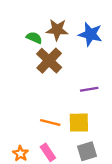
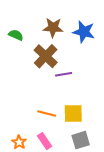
green semicircle: (34, 38) -> (16, 35), moved
purple line: (89, 89) -> (64, 74), moved

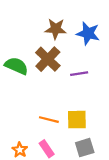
green semicircle: (16, 35) -> (16, 66), moved, size x1.5
purple line: (64, 74) -> (79, 74), moved

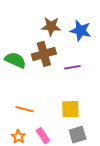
brown cross: (48, 59) -> (44, 54), turned 30
orange line: (49, 120) -> (24, 109), moved

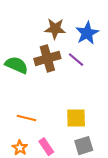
blue star: (81, 31) -> (87, 33), turned 30
purple line: (72, 67) -> (76, 60), moved, turned 49

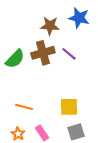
blue star: (87, 33) -> (79, 18), moved, turned -30
green semicircle: (16, 65) -> (15, 59), turned 110

